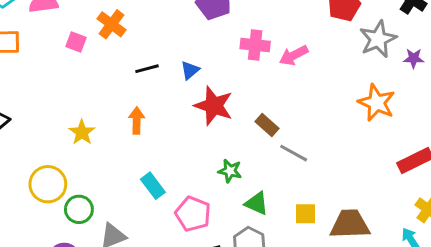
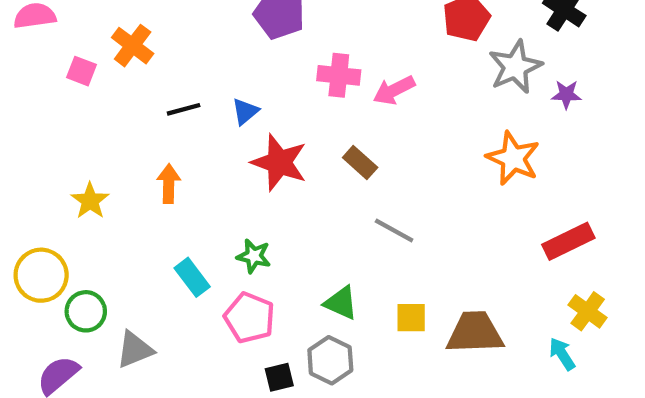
brown rectangle: (267, 125) -> (360, 162), moved
green star: (230, 171) -> (254, 256), moved

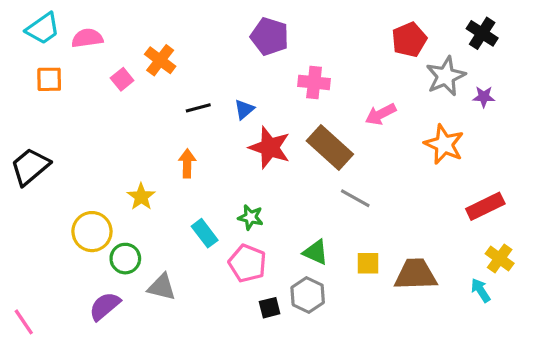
pink square: (82, 71) -> (122, 79), turned 30
pink arrow: (394, 90) -> (381, 114), moved
brown rectangle: (360, 162) -> (330, 148), size x1.8
yellow star: (90, 201) -> (141, 197), moved
gray triangle: (135, 350) -> (162, 287), turned 36

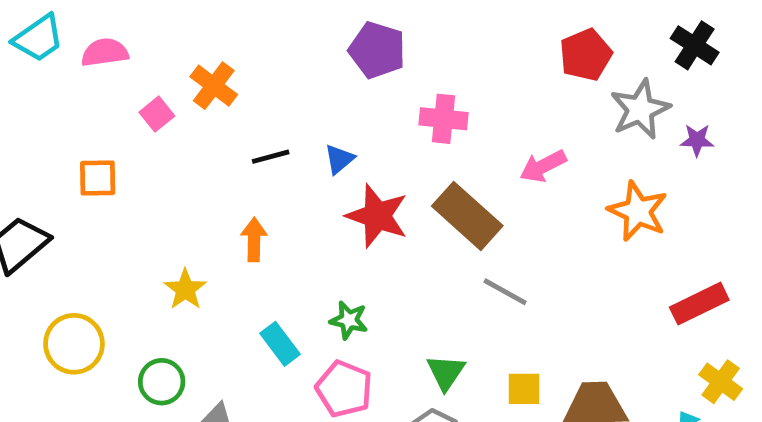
orange square: (49, 79) -> (98, 178), moved
yellow circle: (92, 232) -> (74, 344), moved
green triangle: (316, 252) -> (446, 372), turned 40

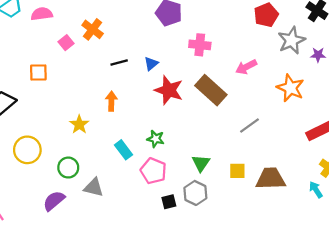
gray line: (505, 292) -> (250, 126), moved, turned -65

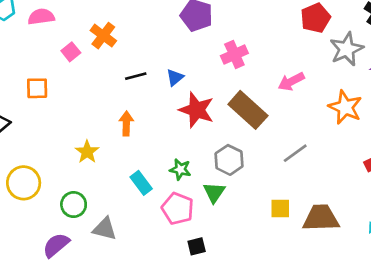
pink cross: (200, 45) -> (234, 55), turned -30
green triangle: (201, 163) -> (214, 192), moved
gray hexagon: (195, 193) -> (229, 160), moved

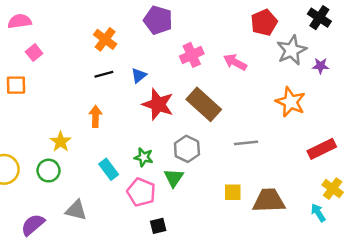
orange cross: (103, 36) -> (105, 39), moved
pink square: (71, 52) -> (34, 53), moved
pink arrow: (291, 82) -> (235, 62), moved, turned 55
gray line: (295, 153) -> (246, 143), turned 30
green circle: (74, 205) -> (49, 171), moved

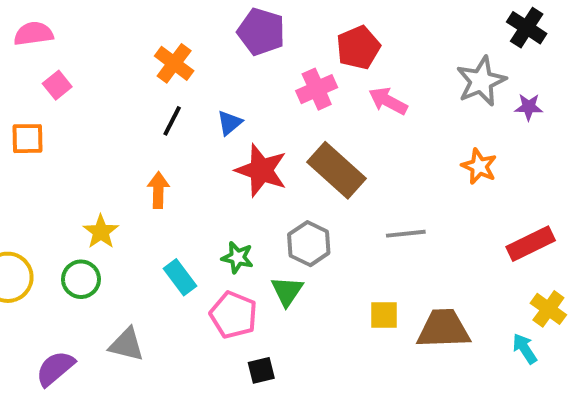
red pentagon: (264, 22) -> (358, 47), moved
black line: (104, 74) -> (172, 121), turned -48
orange star: (290, 102) -> (479, 166), size x0.7

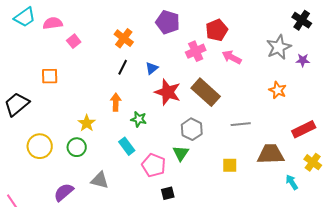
pink square: (57, 85) -> (74, 41), moved
green star: (237, 257) -> (139, 119), moved
brown trapezoid: (443, 329) -> (271, 154), moved
cyan arrow: (525, 349) -> (292, 182), moved

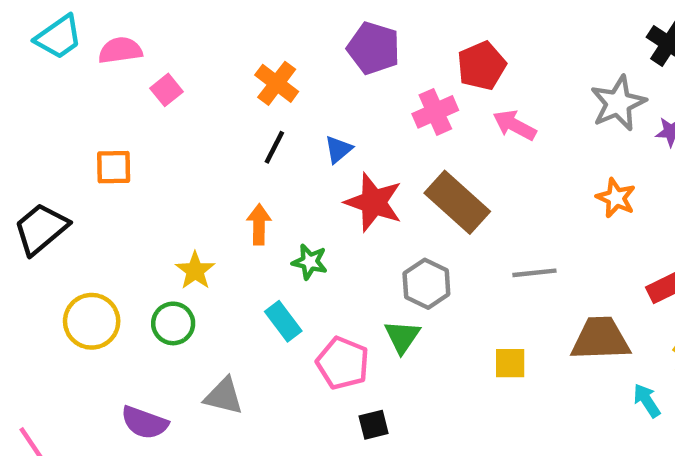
purple semicircle: (64, 192) -> (144, 423), turned -120

